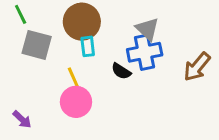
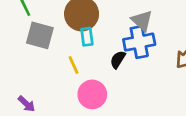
black semicircle: (121, 71) -> (118, 60), turned 90
pink circle: (76, 102) -> (92, 94), moved

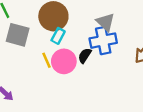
cyan rectangle: (87, 37) -> (58, 36), turned 35
pink circle: (92, 94) -> (64, 61), moved

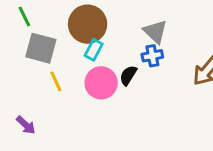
blue cross: (103, 41) -> (152, 56), size x0.6
yellow line: (46, 60) -> (56, 81), moved

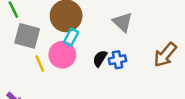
blue cross: (152, 56) -> (117, 60), moved
pink circle: (101, 83) -> (62, 55), moved

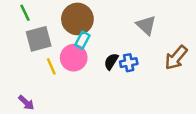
gray triangle: (122, 22) -> (146, 25), moved
gray square: (27, 36) -> (39, 39), turned -30

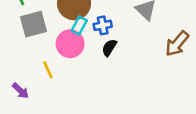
blue cross: (129, 63) -> (103, 25), moved
yellow line: (51, 66) -> (48, 70), moved

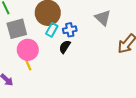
pink circle: (70, 44) -> (28, 50), moved
black semicircle: (109, 48) -> (65, 47), moved

